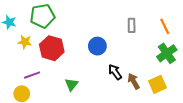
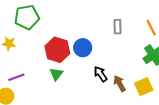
red hexagon: (52, 48) -> (57, 50), moved
green triangle: (71, 84) -> (56, 74), moved

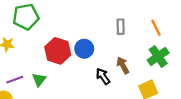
green triangle: (56, 74) -> (39, 80), moved
brown arrow: (120, 83) -> (123, 65), moved

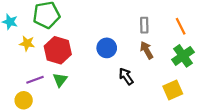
red hexagon: (58, 51) -> (58, 50), moved
brown arrow: (123, 65) -> (147, 50), moved

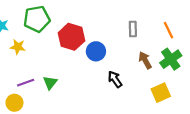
red hexagon: (58, 50) -> (71, 37), moved
brown arrow: (147, 50) -> (145, 60), moved

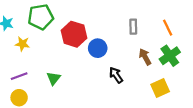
purple line: (26, 83) -> (19, 76), moved

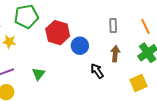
brown arrow: (145, 57) -> (115, 54), moved, turned 35

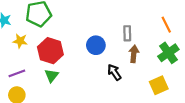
gray rectangle: (113, 26) -> (127, 33), moved
red hexagon: (58, 33) -> (50, 51), moved

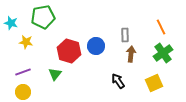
red hexagon: (50, 51) -> (69, 51), moved
black arrow: (114, 72) -> (118, 81), moved

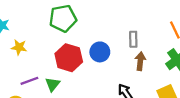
green pentagon: (43, 17) -> (63, 18), moved
purple line: (23, 72) -> (29, 81), moved

